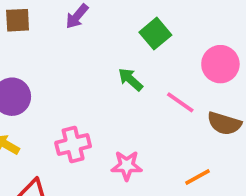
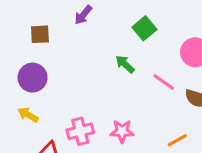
brown square: (18, 20) -> (40, 34), moved
pink cross: (73, 144) -> (80, 131), moved

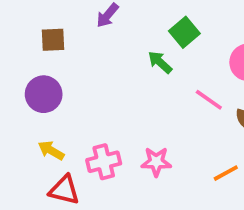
green arrow: (125, 64) -> (160, 62), moved
yellow arrow: (28, 115) -> (51, 150), moved

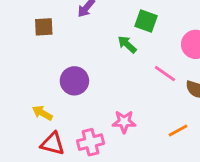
green square: (184, 32) -> (146, 21), turned -30
purple circle: (44, 94) -> (74, 81), moved
pink cross: (104, 162) -> (91, 142), moved

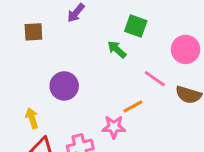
yellow arrow: (42, 113) -> (32, 118), turned 42
orange line: (178, 130) -> (133, 106), moved

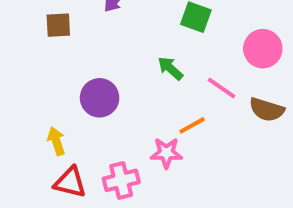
green arrow: (117, 49) -> (170, 68), moved

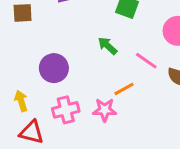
pink cross: (121, 180) -> (66, 110), moved

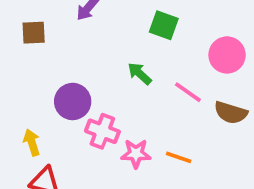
orange line: (124, 89) -> (179, 157), moved, turned 48
pink cross: (66, 110) -> (102, 131), moved, turned 35

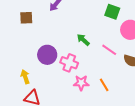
green square: (164, 25) -> (112, 12), moved
pink cross: (102, 131) -> (69, 63), moved
orange line: (179, 157) -> (104, 85), turned 40

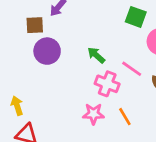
brown square: (26, 18) -> (35, 25), moved
purple circle: (47, 55) -> (47, 51), moved
pink cross: (69, 63) -> (107, 84), moved

